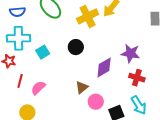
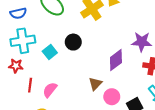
black circle: (76, 47) -> (73, 42), moved

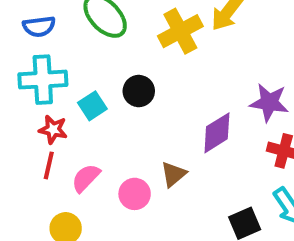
red star: (16, 66) -> (53, 129), moved
pink circle: (112, 97) -> (135, 194), moved

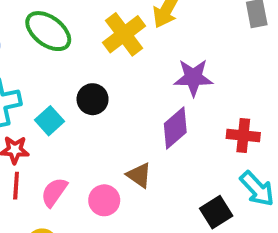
purple star: (269, 103) -> (193, 78), moved
brown triangle: (173, 174) -> (139, 175), turned -36

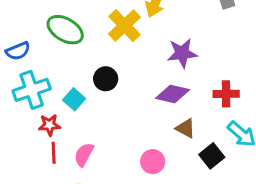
purple diamond: (175, 128) -> (173, 94), turned 60
brown triangle: (139, 175) -> (186, 128), moved
pink circle: (104, 200) -> (153, 162), moved

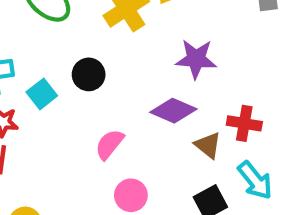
brown triangle: (186, 128) -> (208, 145), moved
pink semicircle: (84, 155) -> (109, 144), moved

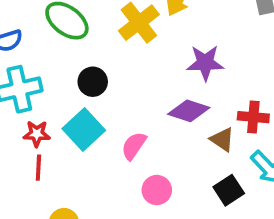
black circle: (89, 74) -> (93, 82), moved
cyan square: (42, 94) -> (84, 129), moved, size x1.5

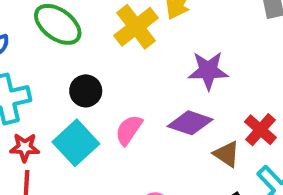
red cross: (253, 117) -> (260, 130), turned 36
pink semicircle: (134, 146) -> (129, 130), moved

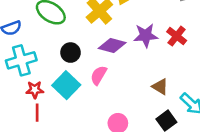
purple diamond: (190, 123) -> (112, 46), moved
red cross: (260, 130) -> (177, 36), moved

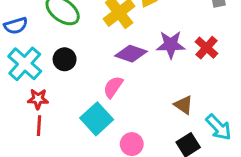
black circle: (71, 53) -> (65, 59), moved
cyan cross: (21, 60) -> (25, 64), turned -36
cyan square: (66, 85) -> (97, 119), moved

